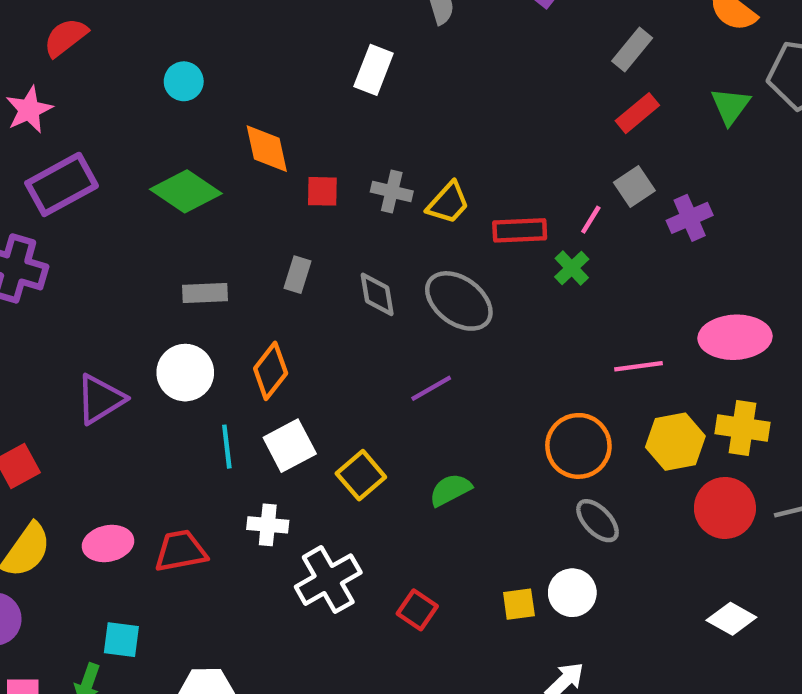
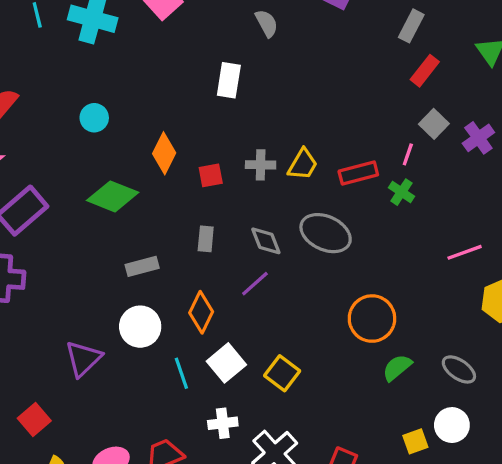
orange diamond: (267, 149) -> (164, 153), turned 51
purple line: (431, 388) -> (255, 284), moved
orange circle: (578, 446) -> (372, 319), moved
green semicircle: (450, 490) -> (397, 368), moved

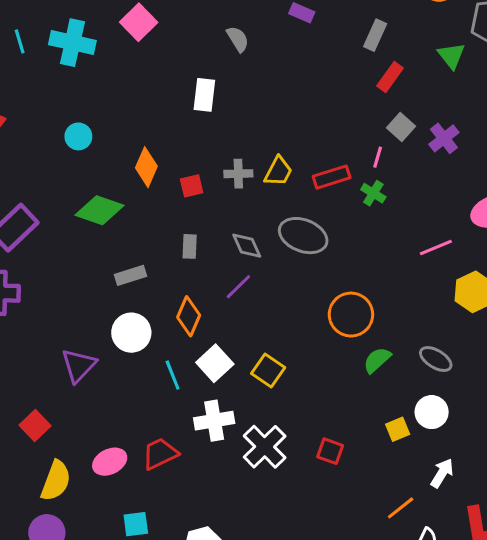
white cross: (223, 423) -> (214, 421), size x1.4

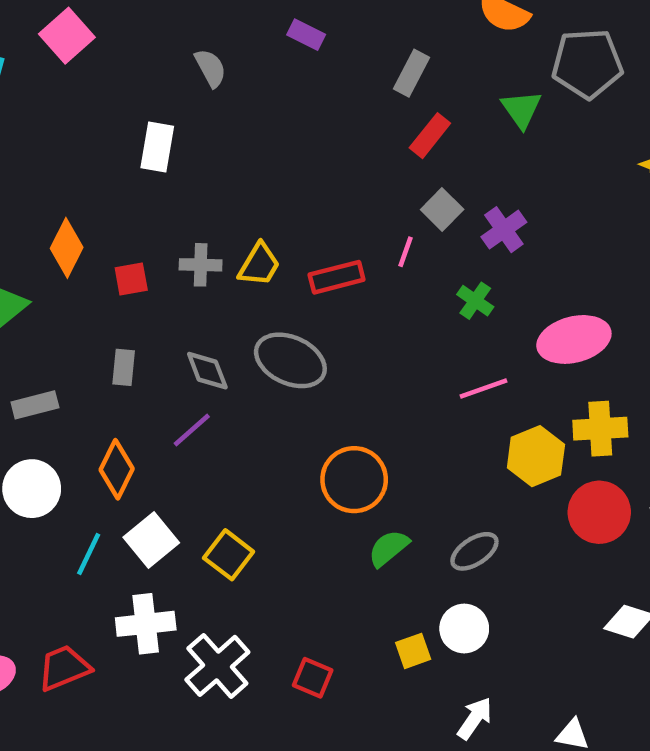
green cross: (373, 193) -> (475, 301), moved
gray ellipse: (436, 359) -> (474, 551), turned -68
cyan line: (173, 375) -> (89, 554), turned 44

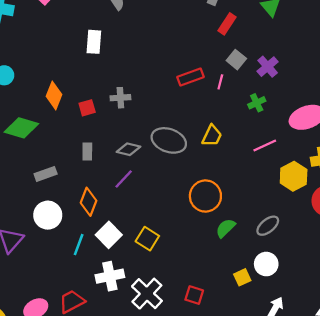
yellow trapezoid: (259, 265) -> (212, 136), moved
red rectangle: (337, 277) -> (190, 77), moved
green cross: (475, 301) -> (257, 103), turned 35
gray diamond: (207, 371) -> (129, 149), turned -50

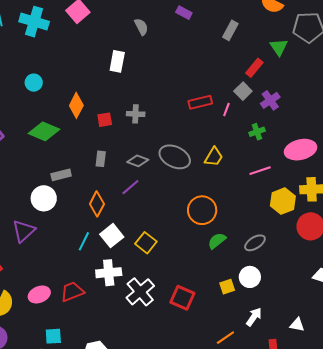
red rectangle: (227, 24) -> (254, 68), moved
white circle: (48, 215) -> (44, 198), moved
red square: (194, 295) -> (182, 298), size x1.4

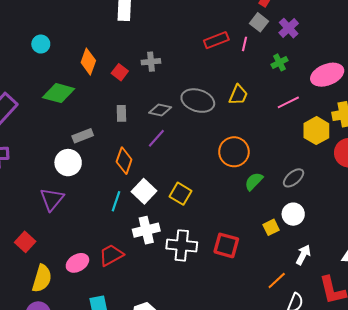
red square: (105, 120) -> (120, 72), turned -35
white cross: (140, 292) -> (182, 245), turned -36

